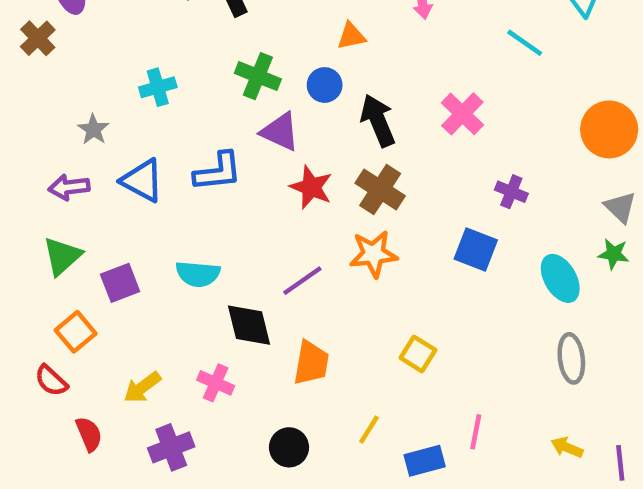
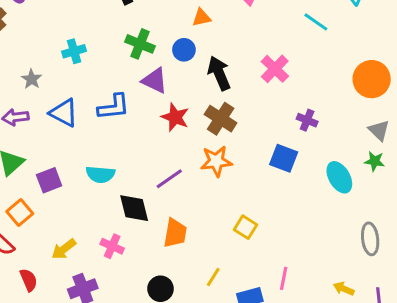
gray ellipse: (571, 358) -> (370, 239), moved

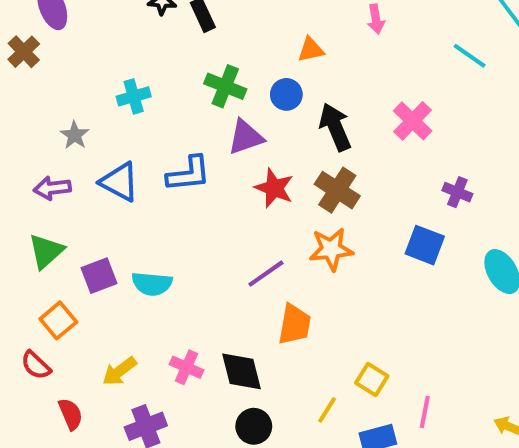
purple triangle: (155, 81) -> (246, 137), turned -44
cyan semicircle: (100, 174) -> (152, 284), moved
black diamond: (134, 208) -> (242, 371), moved
yellow square: (246, 227) -> (372, 379), moved
orange trapezoid: (175, 233) -> (294, 324), moved

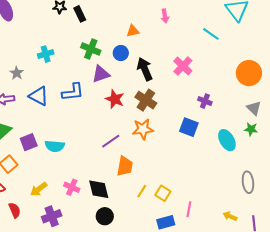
yellow line: (327, 410) -> (142, 191), moved

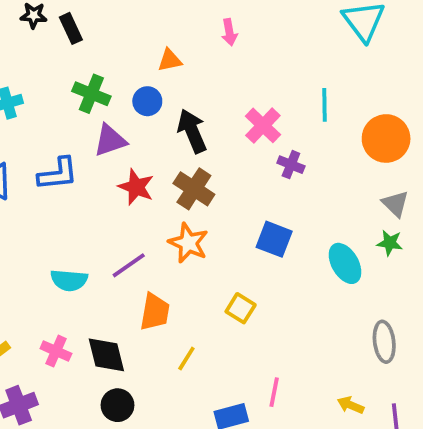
cyan line: (211, 34) -> (324, 105), moved, turned 54
purple cross: (205, 101) -> (291, 165), moved
orange star: (143, 129) -> (188, 243), turned 30
cyan semicircle: (55, 146) -> (69, 280), moved
yellow square: (163, 193) -> (241, 308), moved

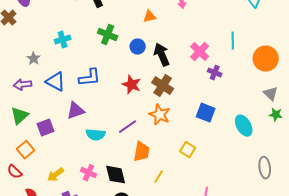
blue circle: (147, 101) -> (138, 47), moved
purple triangle: (110, 140) -> (76, 111), moved
green star: (390, 243) -> (276, 115), moved

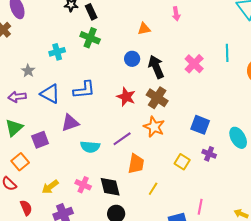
green cross: (108, 34) -> (90, 38), moved
purple cross: (215, 73) -> (209, 154), moved

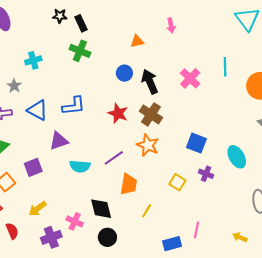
cyan cross: (57, 52) -> (33, 60), moved
purple square: (40, 140) -> (33, 167), moved
pink cross: (83, 185) -> (75, 221), moved

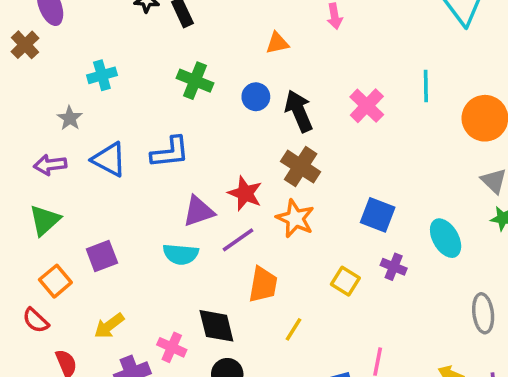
green cross: (80, 51) -> (195, 81), moved
red star: (118, 113) -> (245, 193), moved
purple triangle: (59, 141) -> (199, 211), moved

